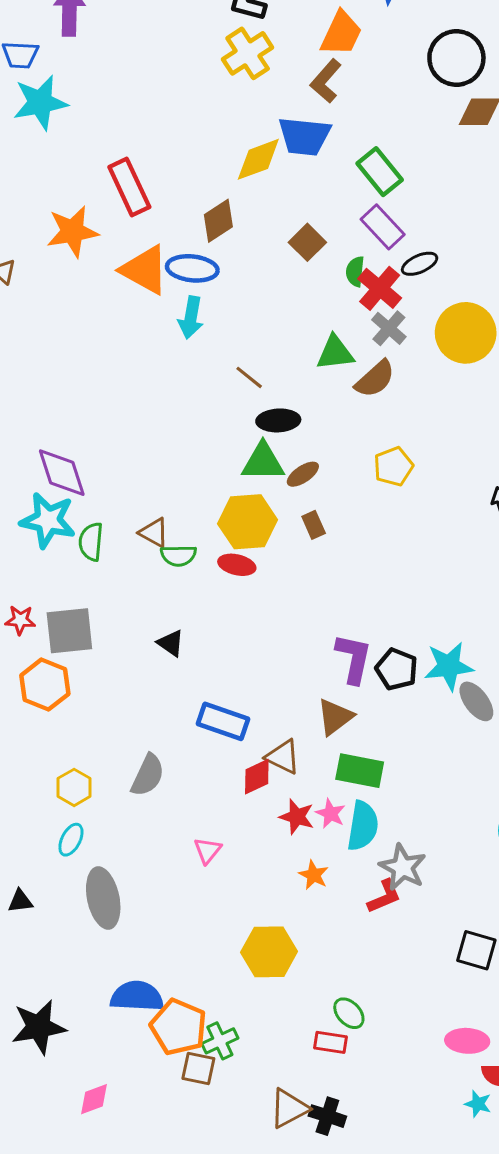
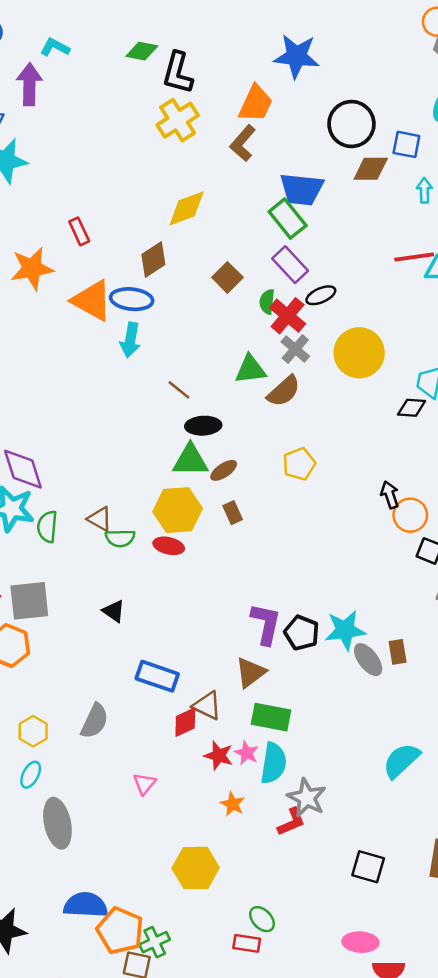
blue trapezoid: (304, 136) -> (302, 189), moved
red rectangle: (129, 187) -> (79, 231), size x0.6

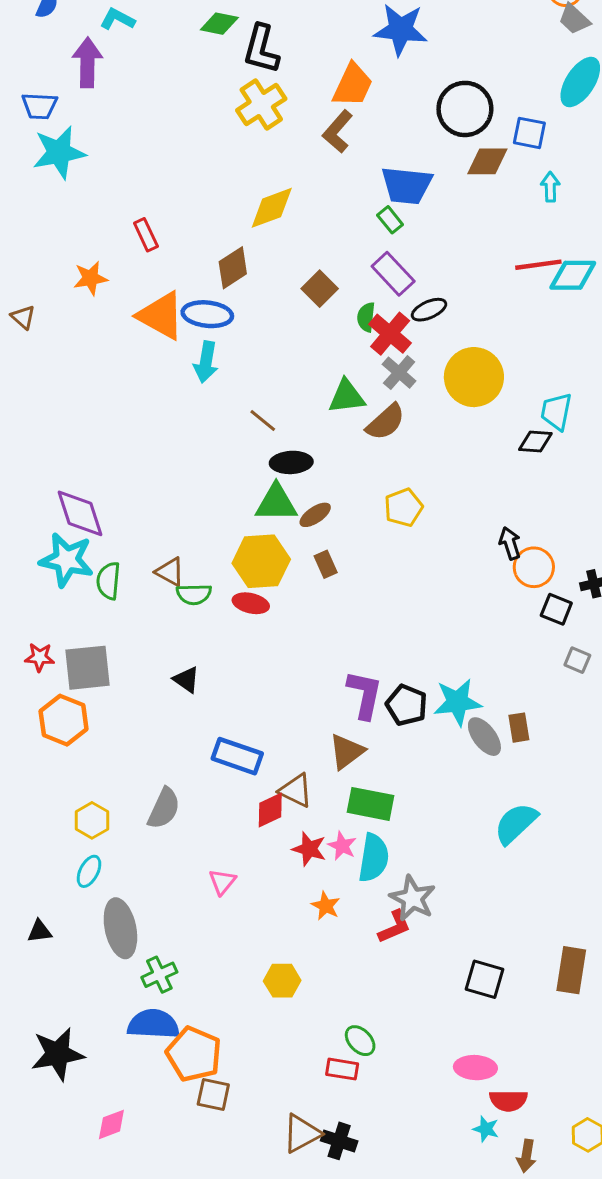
green rectangle: (288, 219) -> (390, 220), size x0.6
orange star: (32, 268) -> (90, 278), size x0.7
cyan semicircle: (401, 761) -> (516, 823), moved
yellow hexagon: (196, 868) -> (282, 981), size x0.7
green cross: (155, 942) -> (159, 975), moved

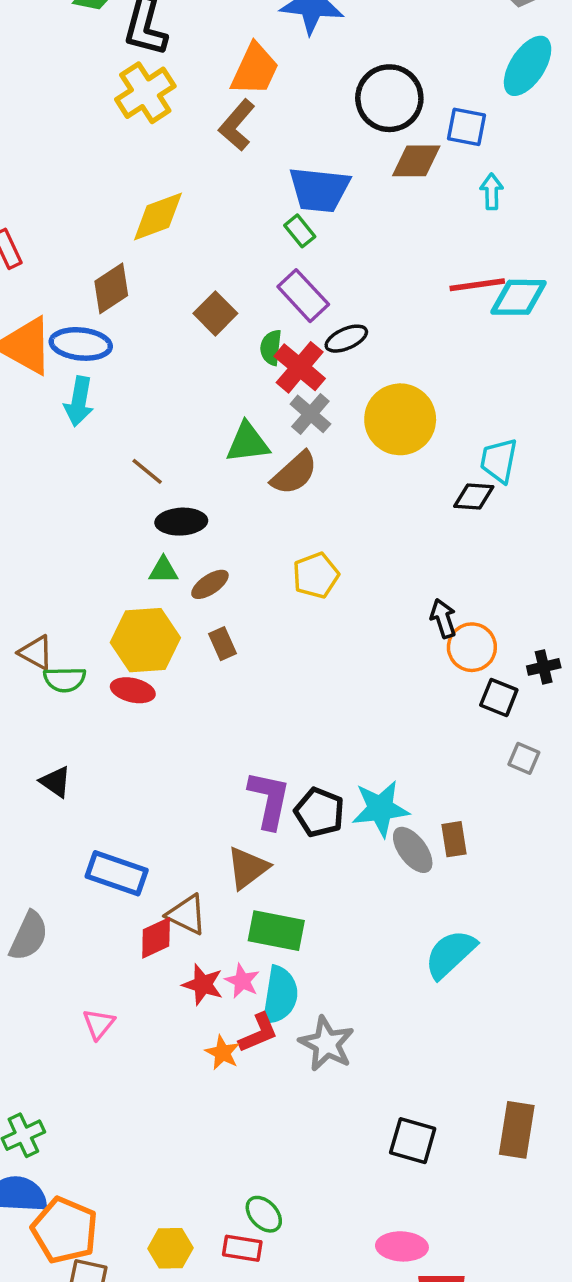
green triangle: (276, 503) -> (163, 570), size x0.6
red L-shape: (395, 927) -> (258, 1033), moved
yellow hexagon: (282, 981) -> (170, 1248), moved

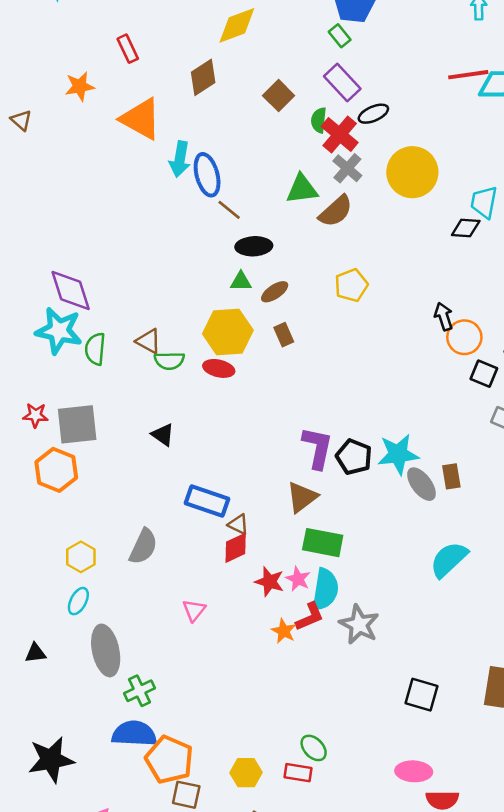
blue ellipse: (81, 344) -> (207, 175), moved, turned 69
brown triangle: (187, 915) -> (238, 524), moved, size x0.7

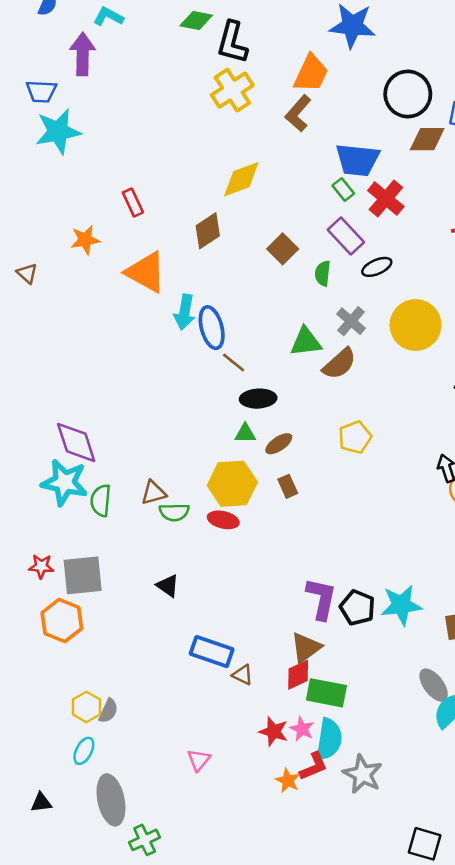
red cross: (340, 134) -> (386, 199), moved
brown triangle: (149, 341) -> (154, 493), turned -44
gray ellipse: (421, 484) -> (434, 685), moved
gray semicircle: (143, 546) -> (108, 711), moved, size x0.7
red diamond: (236, 548) -> (298, 675), moved

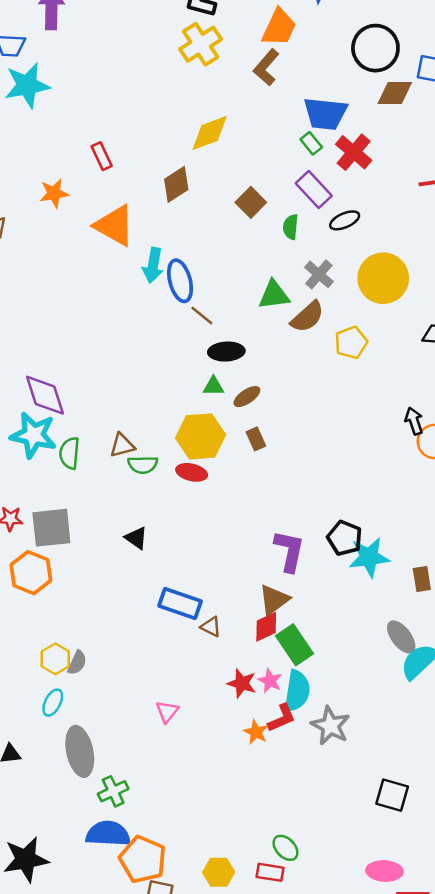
yellow pentagon: (355, 437) -> (351, 343), moved
black pentagon: (357, 608) -> (345, 538), moved
green rectangle: (326, 693) -> (294, 645), turned 45

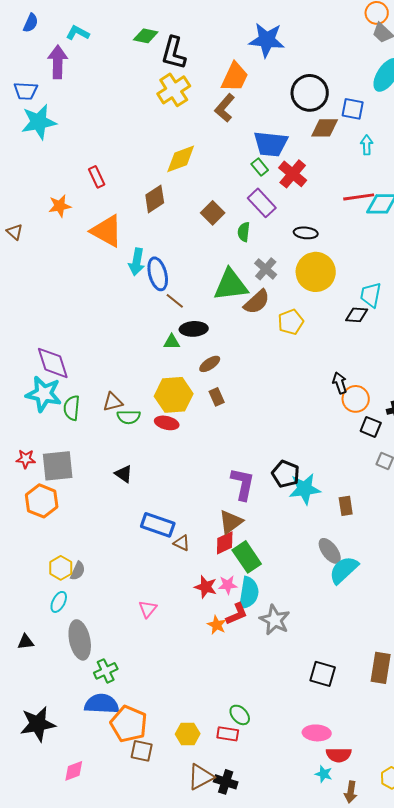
black ellipse: (345, 220) -> (306, 233), moved, turned 30
green triangle: (274, 295) -> (231, 285), size x1.4
green triangle: (213, 386) -> (172, 342), moved
pink star: (270, 681) -> (228, 585), turned -30

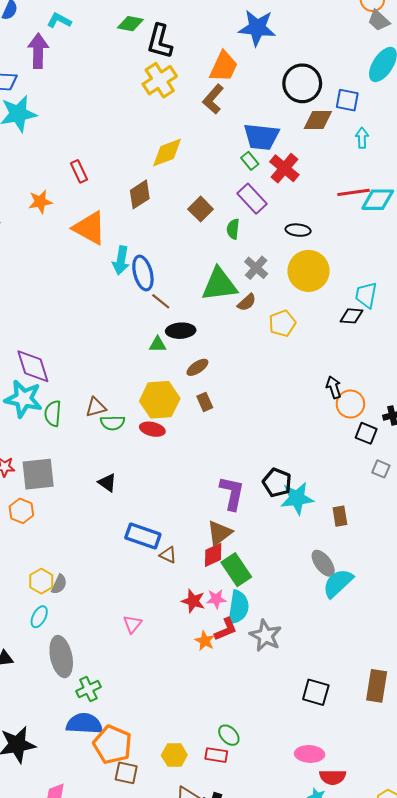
brown semicircle: (257, 302) -> (247, 302), size x0.7
orange hexagon: (42, 501) -> (21, 511), size x0.7

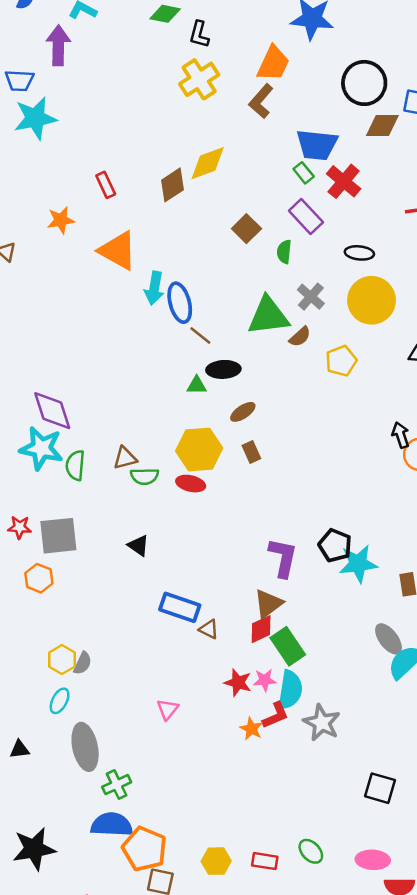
black L-shape: (160, 41) -> (199, 34), size x0.7
brown diamond: (140, 194) -> (172, 185), moved
green ellipse: (229, 735) -> (311, 851), moved

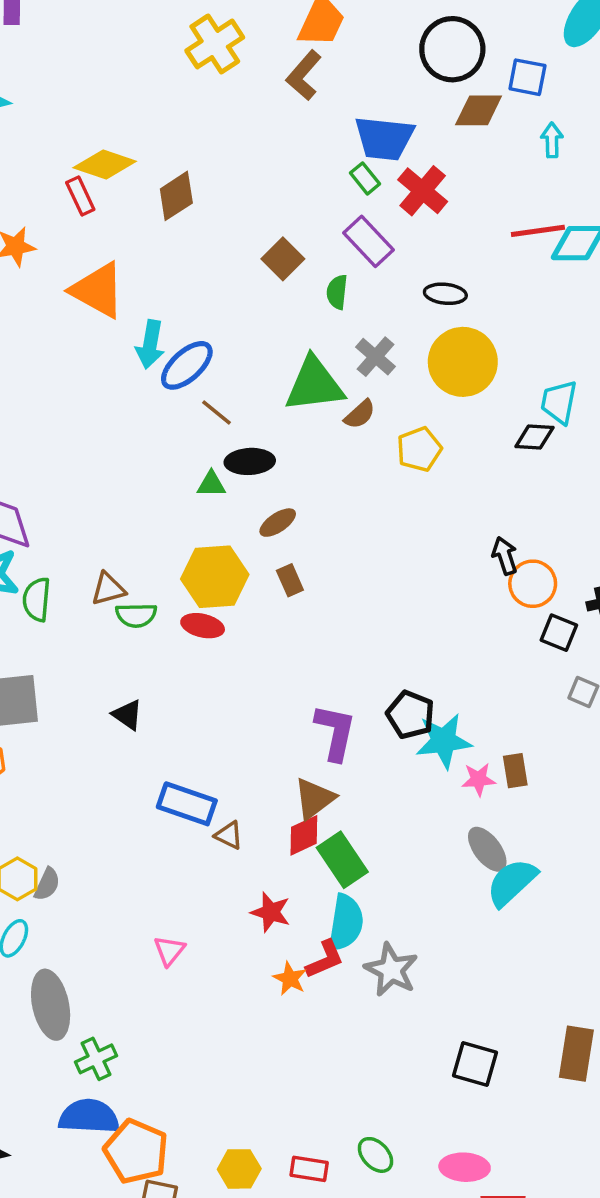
yellow diamond: (208, 163) -> (105, 165), moved, turned 39
blue ellipse: (180, 303) -> (187, 365), turned 63
pink star: (265, 680) -> (479, 779), moved

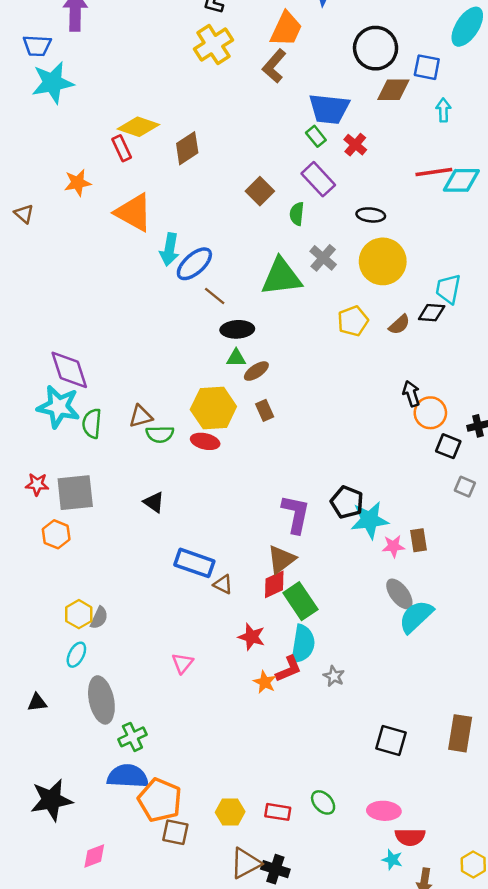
red cross: (423, 191) -> (355, 145), size x0.7
brown semicircle: (360, 414) -> (399, 325), moved
green triangle: (211, 484) -> (236, 358), moved
gray star: (391, 970) -> (334, 676), size x0.6

